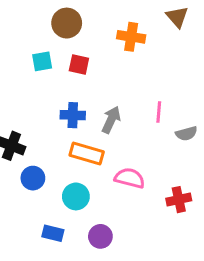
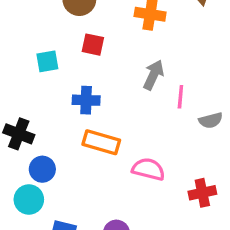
cyan square: (42, 61) -> (47, 61), moved
gray arrow: (111, 120) -> (153, 75), moved
cyan circle: (76, 196) -> (29, 200), moved

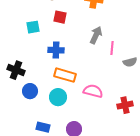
cyan circle: (29, 200) -> (58, 97), moved

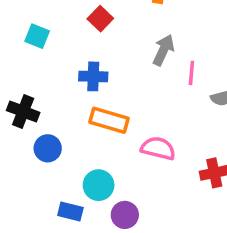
red square: (60, 17) -> (100, 19), turned 32
cyan square: (33, 27) -> (37, 36), moved, turned 32
cyan circle: (58, 97) -> (99, 185), moved

